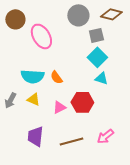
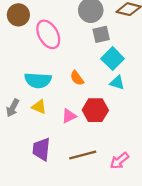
gray square: (96, 35) -> (101, 34), moved
orange semicircle: (56, 77) -> (77, 78), moved
pink arrow: (105, 136) -> (119, 161), moved

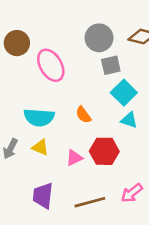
pink arrow: (119, 161) -> (132, 193), moved

